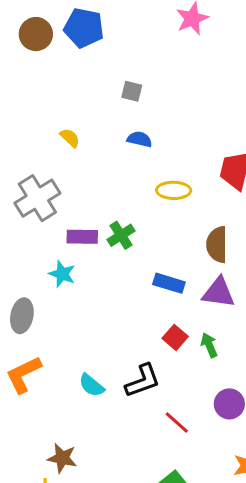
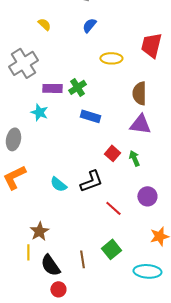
blue semicircle: (140, 139) -> (89, 25), turned -63
blue rectangle: (169, 283) -> (90, 116), moved
brown star: (62, 458) -> (39, 231), turned 30

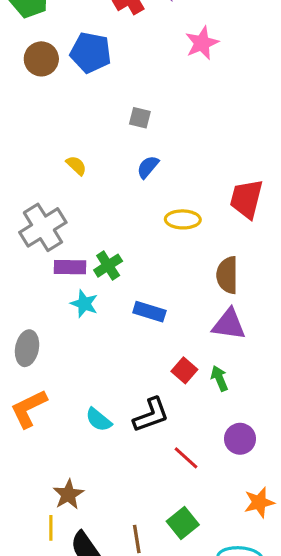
green cross: (77, 87) -> (108, 266), moved
purple rectangle: (52, 88) -> (70, 267), moved
cyan star: (39, 112) -> (84, 304), moved

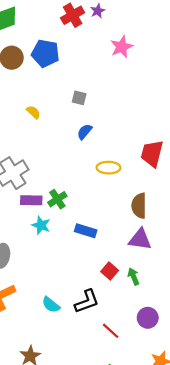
yellow semicircle: (76, 165) -> (33, 112), moved

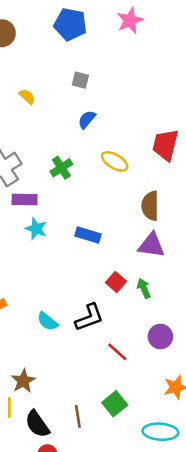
blue pentagon: (45, 53) -> (70, 24), moved
yellow ellipse: (109, 168) -> (115, 161), turned 30
green cross: (57, 199) -> (61, 168), moved

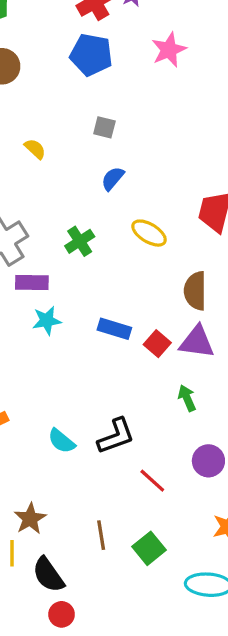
cyan star: (36, 229) -> (47, 321), turned -30
red square: (116, 282) -> (157, 344), moved
brown line: (78, 416) -> (101, 535), moved

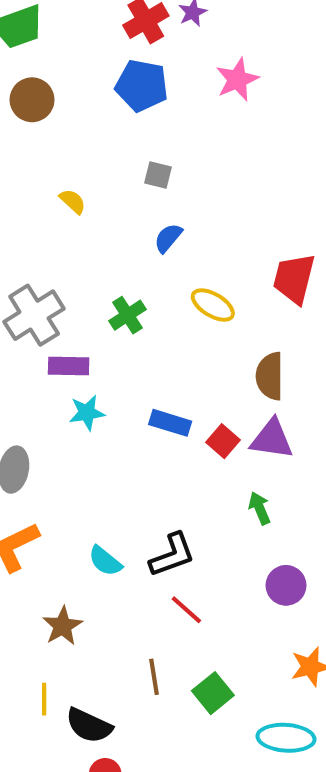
red line: (152, 481) -> (186, 610), moved
brown star: (30, 519) -> (62, 626), moved
black semicircle: (48, 575) -> (89, 726), turned -30

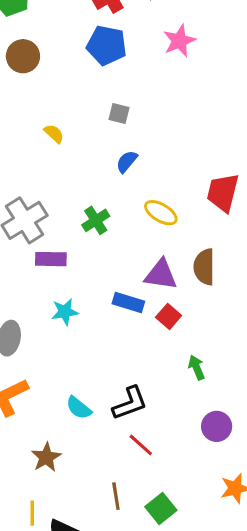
cyan star: (87, 413) -> (65, 312), moved
purple triangle: (272, 439) -> (161, 275), moved

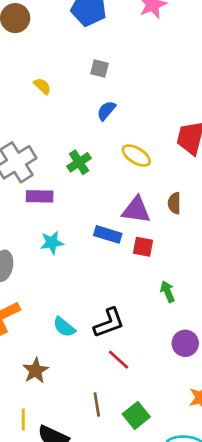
brown semicircle: (204, 267) -> (174, 203), size x0.7
red square: (169, 316) -> (143, 247), turned -30

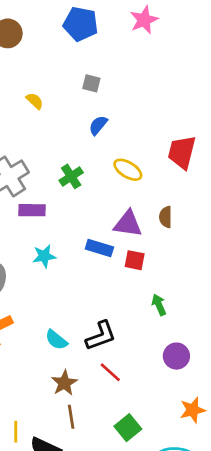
brown star: (36, 371) -> (64, 383), moved
brown line: (97, 405) -> (71, 417), moved

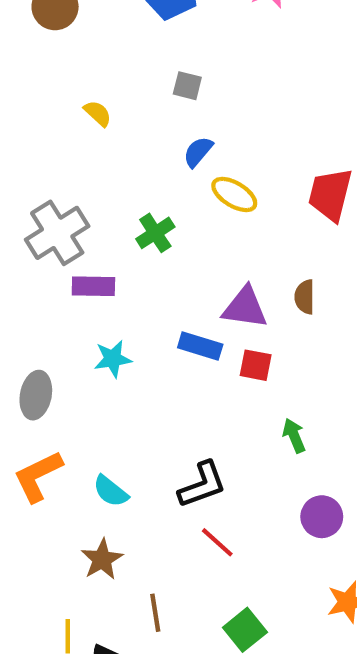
yellow ellipse: (128, 170) -> (234, 194), moved
cyan semicircle: (56, 340) -> (111, 491), moved
brown star: (64, 383) -> (102, 559), moved

